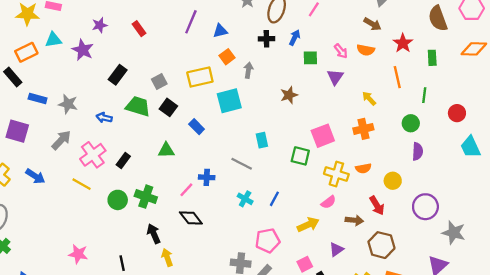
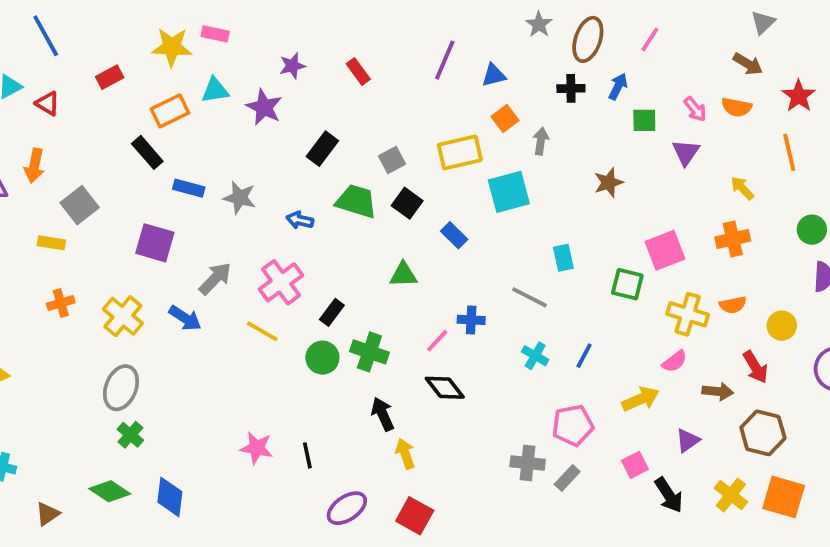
gray arrow: (61, 140) -> (215, 279), moved
black rectangle: (123, 160) -> (332, 312), moved
black line: (122, 263) -> (307, 455), moved

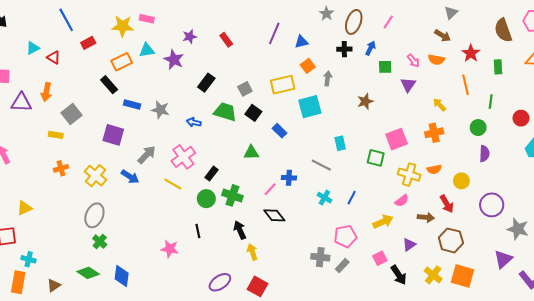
blue line: (46, 36) -> (66, 20), moved
black line: (307, 455) -> (198, 231), moved

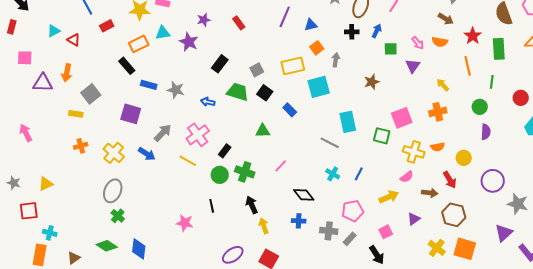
green rectangle: (498, 67) -> (499, 49), size x1.5
cyan rectangle: (340, 143) -> (348, 122), size x1.5
blue cross: (289, 178) -> (299, 221), moved
black diamond: (274, 215) -> (304, 195), moved
black arrow: (399, 275) -> (377, 255), moved

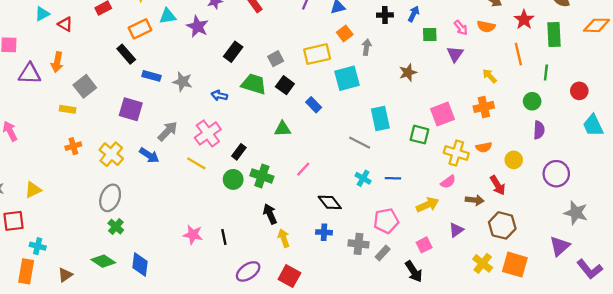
blue line: (359, 174) -> (393, 178), turned 64
purple circle: (493, 181) -> (556, 174), moved
black line: (212, 206) -> (224, 237), moved

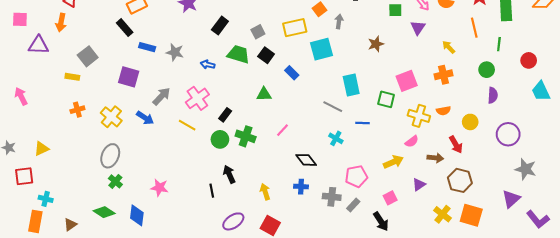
orange arrow: (57, 62) -> (61, 22), moved
blue line: (393, 178) -> (363, 123), moved
black arrow: (270, 214) -> (229, 174), moved
pink star: (193, 235) -> (159, 188), moved

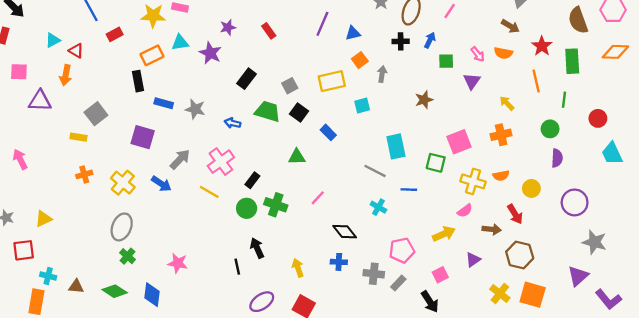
black rectangle: (125, 28) -> (138, 81), turned 30
cyan square: (321, 49) -> (362, 106), size x0.6
brown triangle: (70, 225) -> (76, 286), moved, turned 40

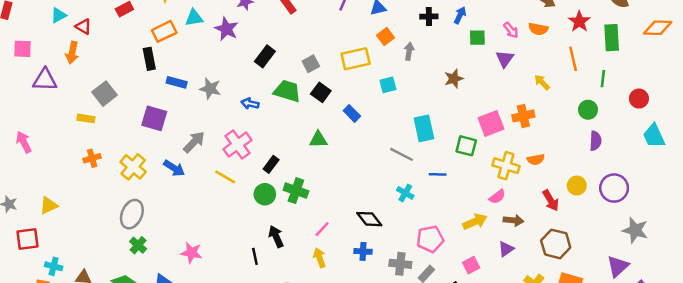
orange cross: (501, 135) -> (523, 116), moved
yellow circle: (531, 188) -> (577, 186), moved
pink line: (318, 198) -> (322, 229), moved
brown arrow: (492, 229) -> (513, 220), moved

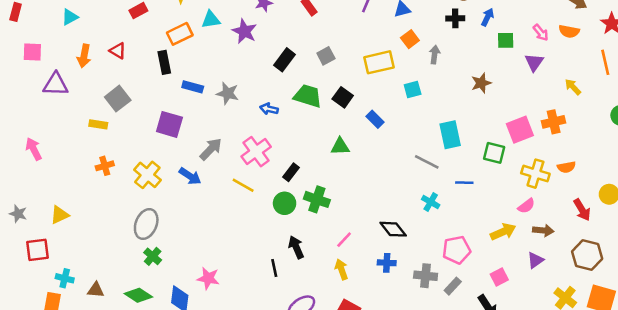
red triangle: (83, 26) -> (118, 51), moved
gray square: (311, 64) -> (326, 56), moved
pink star: (192, 253) -> (208, 278), moved

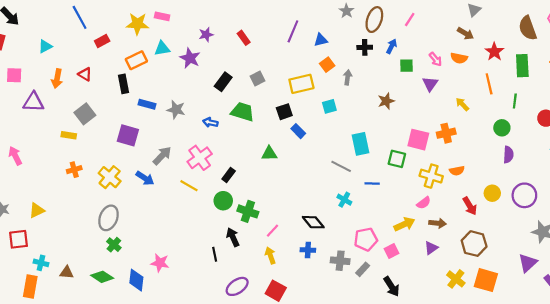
black square: (343, 97) -> (284, 112), moved, turned 35
pink square: (520, 130) -> (418, 140), turned 35
green cross: (317, 199) -> (248, 211), moved
pink square: (499, 277) -> (392, 251), moved

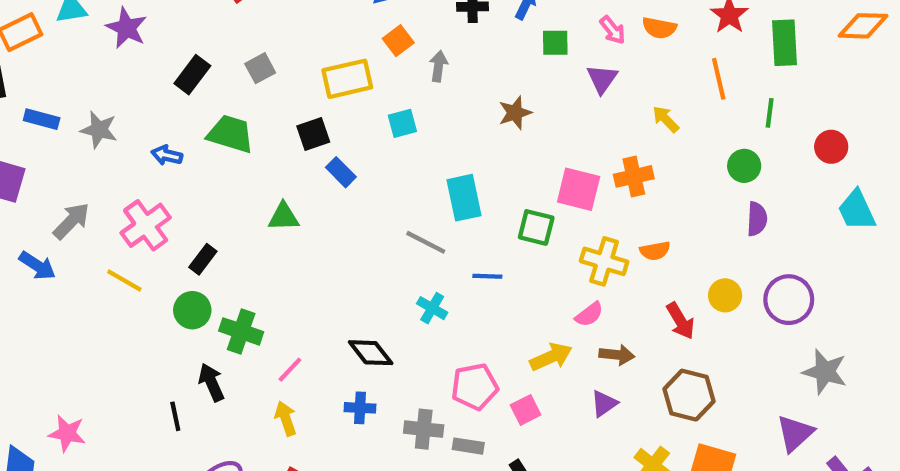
gray rectangle: (363, 269) -> (468, 446), turned 56

